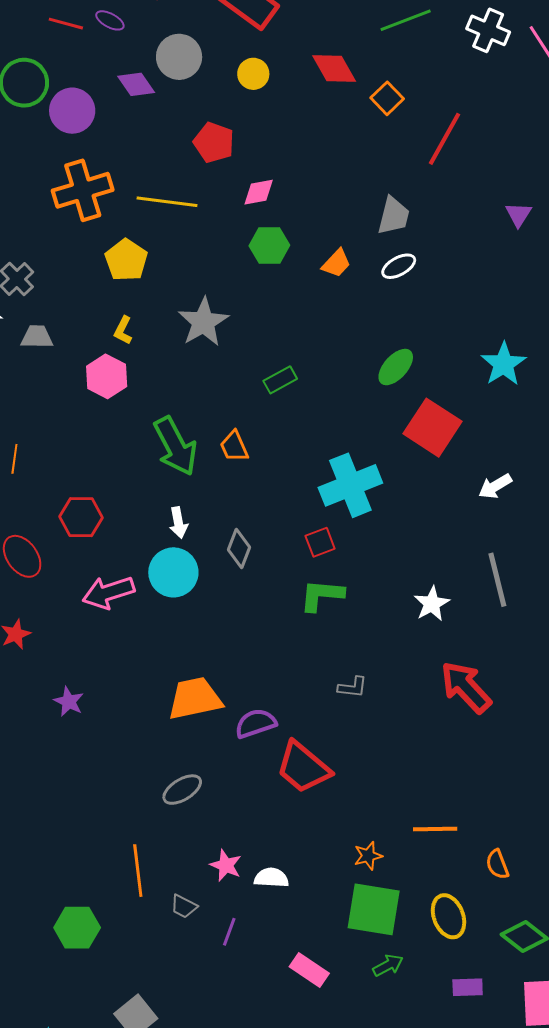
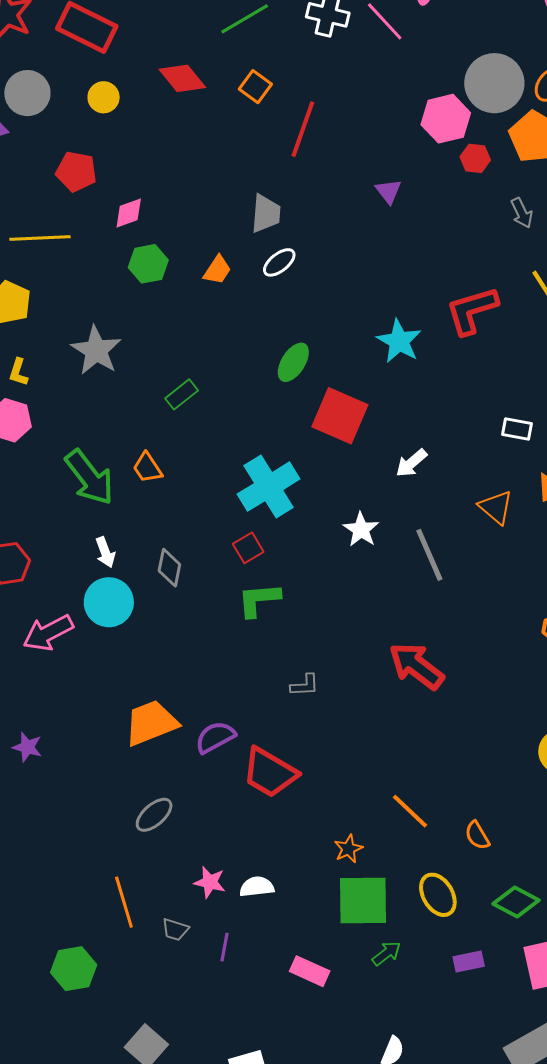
orange square: (387, 98) -> (255, 87), moved
white star: (432, 604) -> (361, 530), moved
orange line: (435, 829) -> (410, 811), turned 54

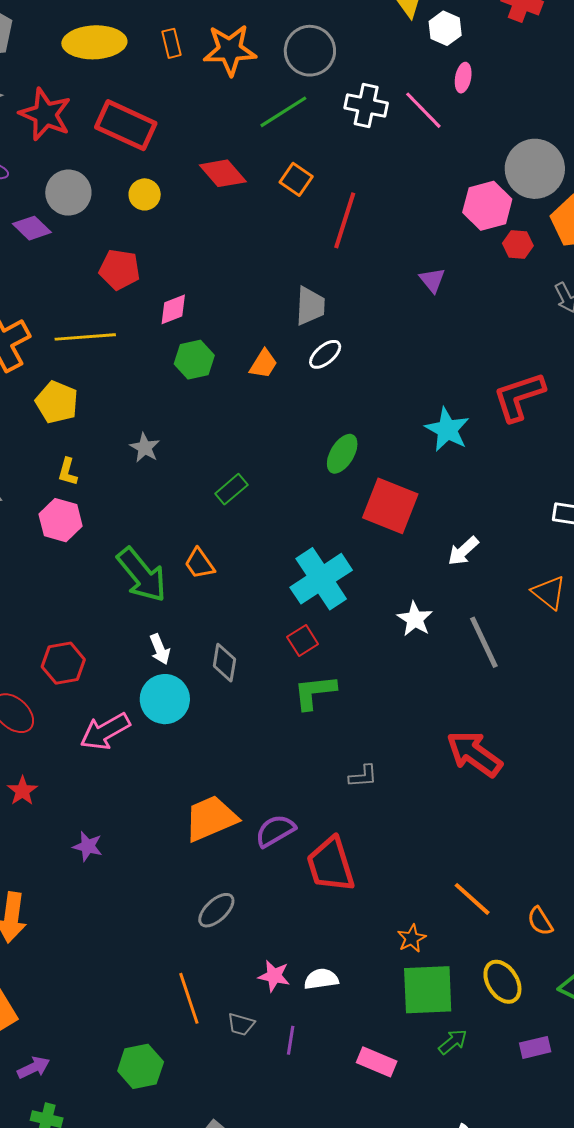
gray star: (96, 350) -> (145, 448), size x0.6
red trapezoid: (270, 773) -> (331, 865), turned 44

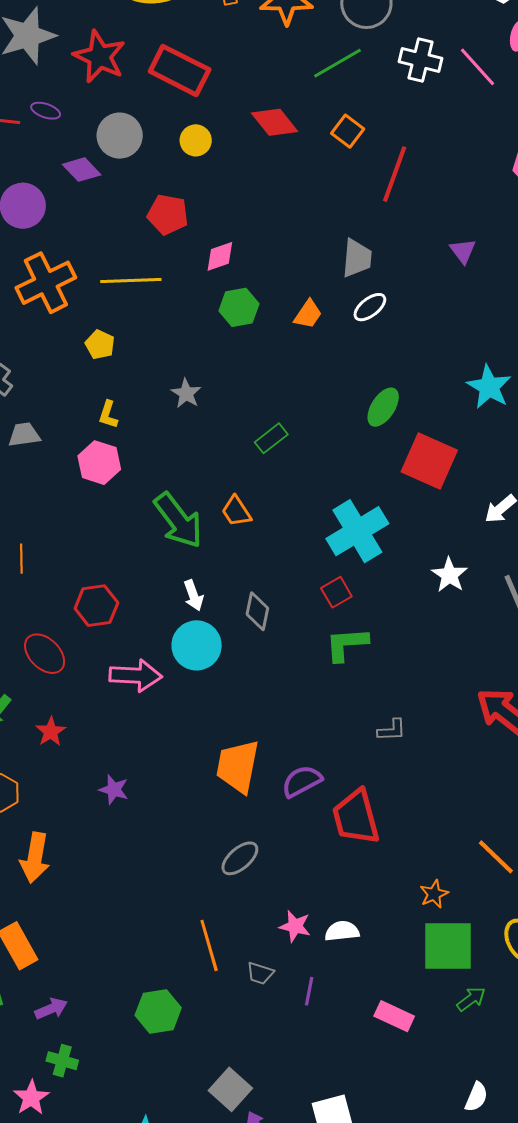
purple triangle: (432, 280) -> (463, 251), moved
yellow pentagon: (57, 402) -> (100, 345), size x0.7
pink arrow: (105, 731) -> (136, 676), turned -150
orange trapezoid: (211, 818) -> (238, 766), turned -58

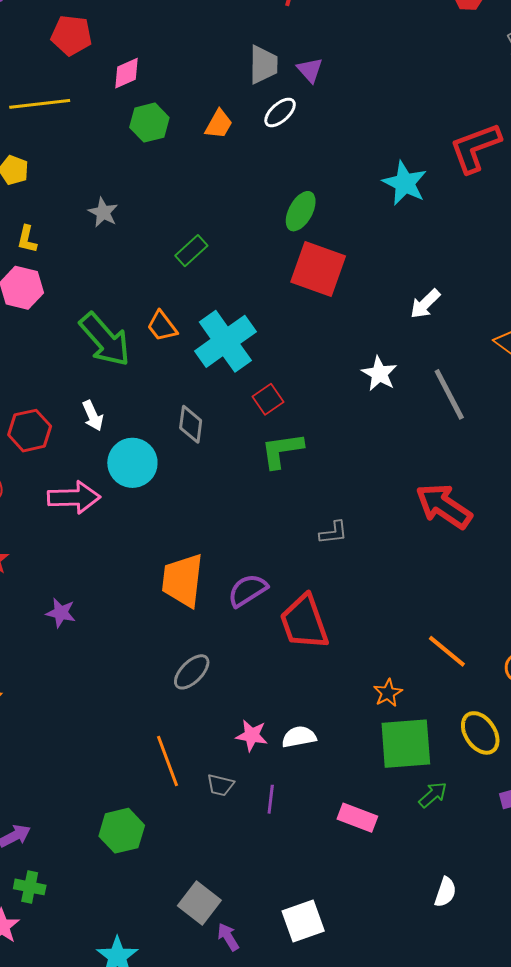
purple triangle: (463, 251) -> (310, 70), moved
red square: (429, 461) -> (318, 269), moved
cyan cross: (357, 531) -> (225, 341), moved
white arrow: (193, 595) -> (93, 416), moved

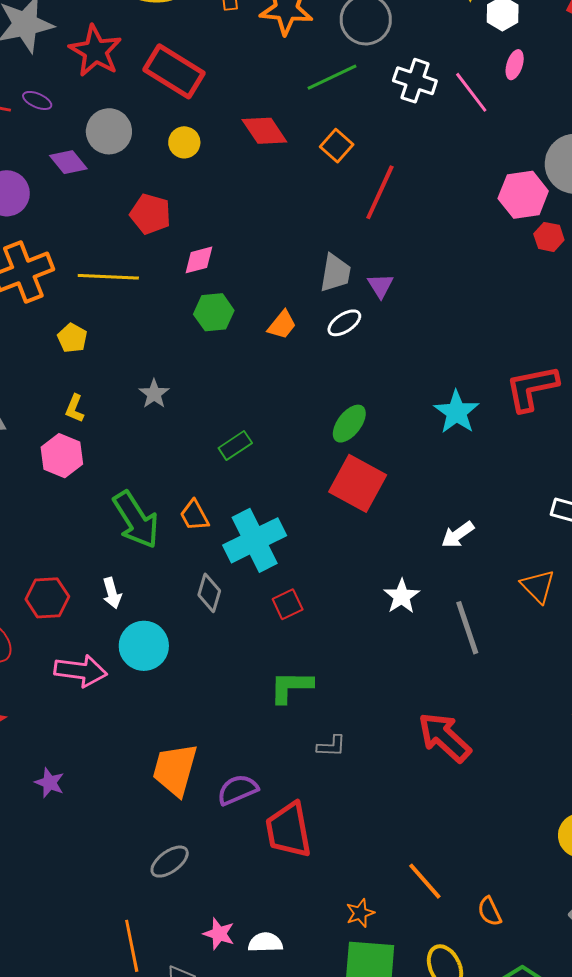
gray diamond: (191, 424) -> (209, 593), moved
green L-shape: (282, 450) -> (291, 687), moved

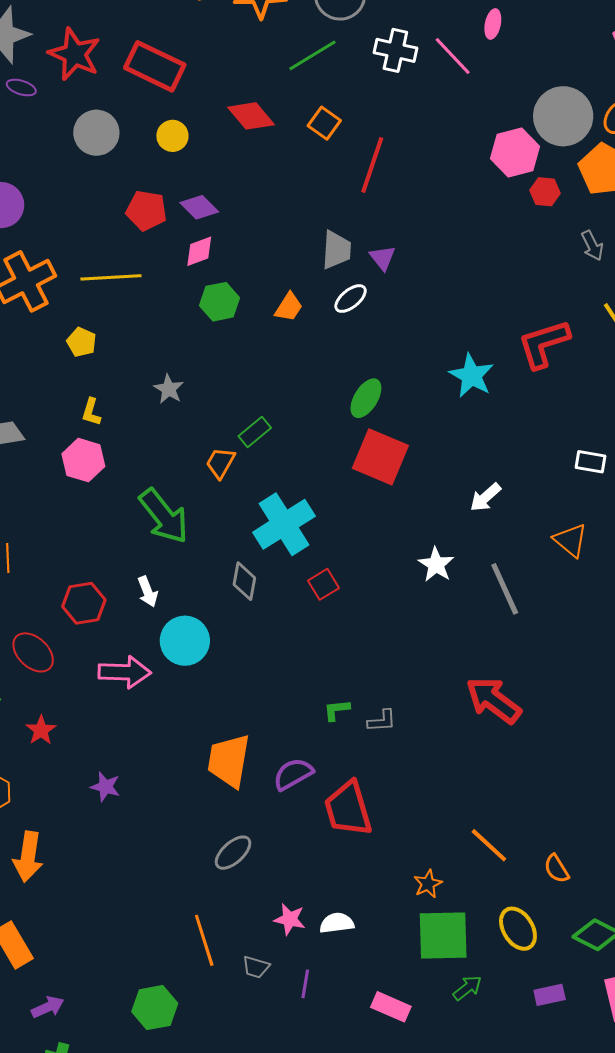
purple ellipse: (37, 100) -> (21, 88), moved
purple diamond: (68, 162) -> (199, 207), moved
orange trapezoid: (194, 515) -> (220, 463), moved, turned 64
green L-shape: (291, 687) -> (337, 710), moved, size x0.6

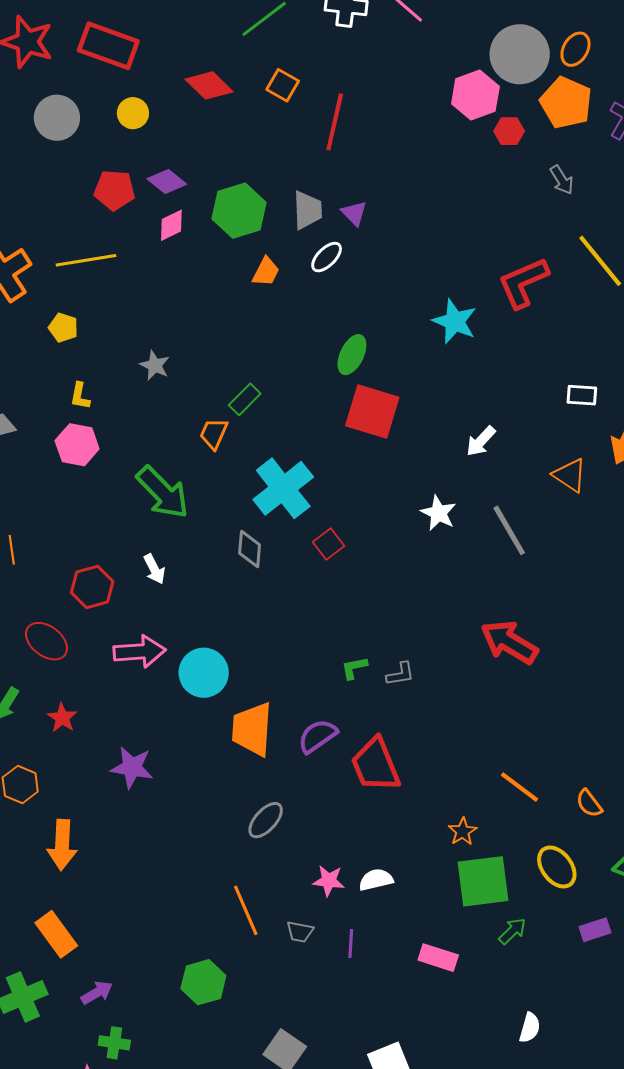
green hexagon: (220, 302) -> (239, 211), moved, size x1.4
cyan circle: (185, 641) -> (204, 673), moved
purple star: (105, 787) -> (132, 767), size x1.4

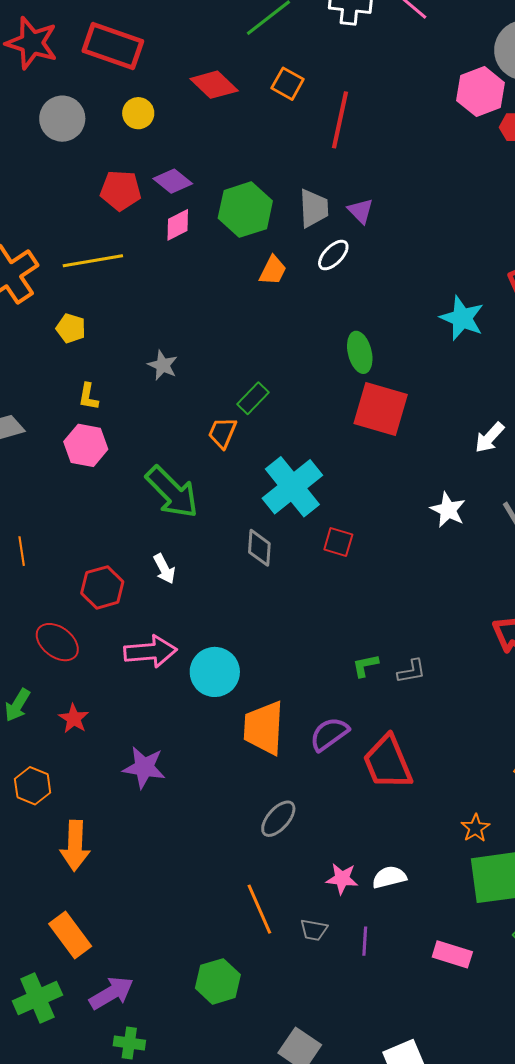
green ellipse: (352, 355) -> (360, 352), turned -39
red square: (329, 544) -> (338, 542), turned -36
purple arrow: (97, 993) -> (111, 993), size x1.4

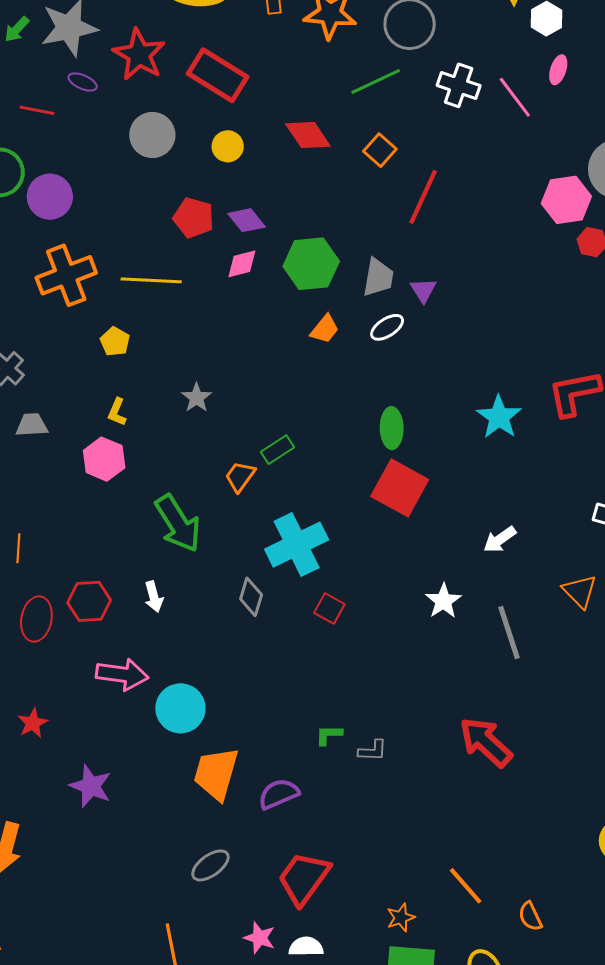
red ellipse: (57, 642) -> (36, 619), moved, turned 51
red trapezoid: (388, 762) -> (304, 878), moved, turned 46

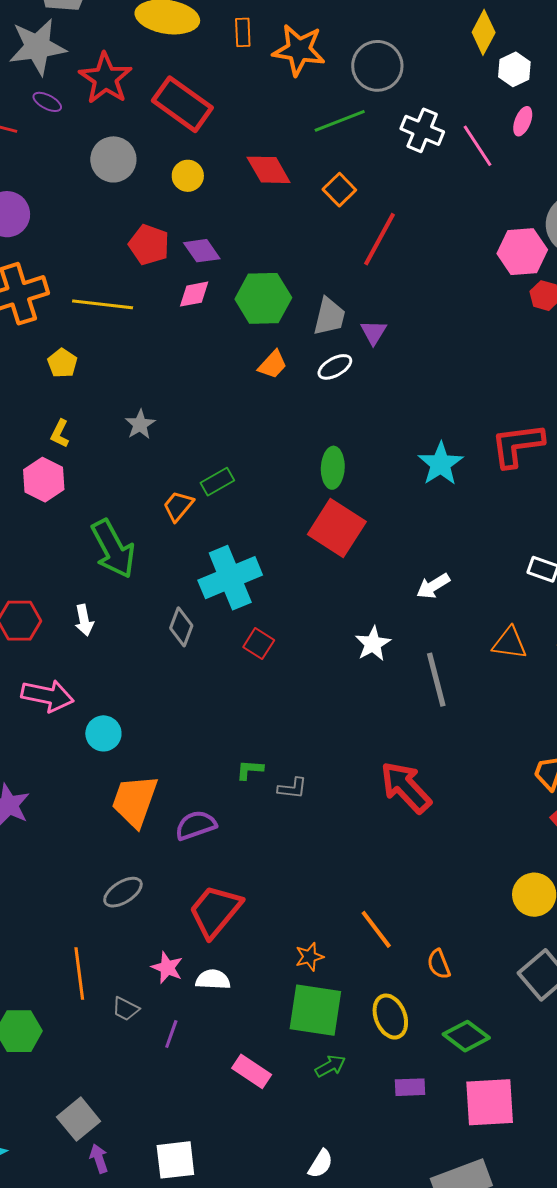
orange triangle: (580, 591) -> (510, 643), turned -42
cyan circle: (180, 708) -> (103, 733), size x0.7

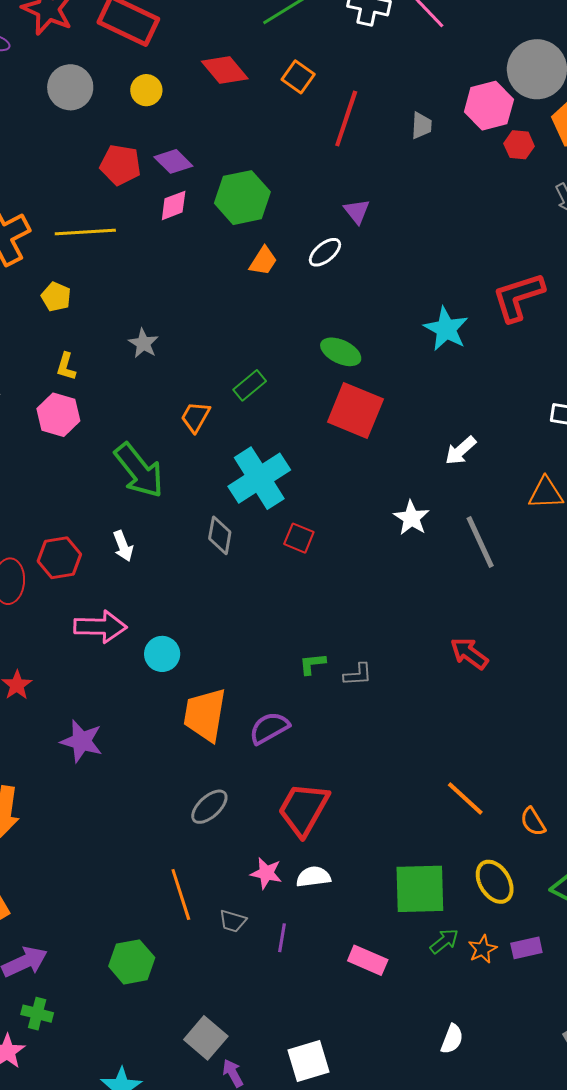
gray trapezoid: (329, 317) -> (421, 125), moved, size x0.7
green ellipse: (333, 468) -> (341, 352), turned -57
green rectangle: (217, 482) -> (250, 385), moved
red arrow: (406, 787) -> (469, 653), size x0.7
orange star: (309, 957) -> (482, 949), moved

